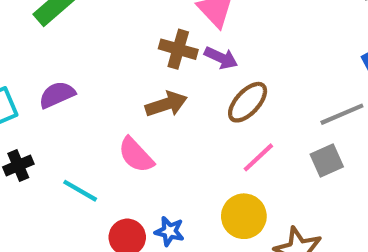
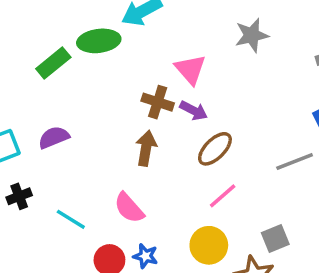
brown arrow: (166, 104) -> (146, 148), turned -64
pink semicircle: (136, 155) -> (129, 208), moved
gray square: (327, 160) -> (275, 238), moved

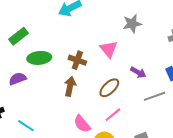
green ellipse: (99, 41) -> (39, 58), moved
pink triangle: (190, 69) -> (109, 49), moved
purple arrow: (194, 111) -> (138, 72), moved
pink semicircle: (129, 208) -> (82, 124), moved

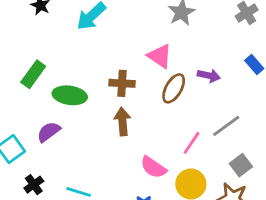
green ellipse: (39, 58) -> (70, 95), turned 30
brown ellipse: (109, 88) -> (174, 88), moved
gray line: (155, 96) -> (226, 126), moved

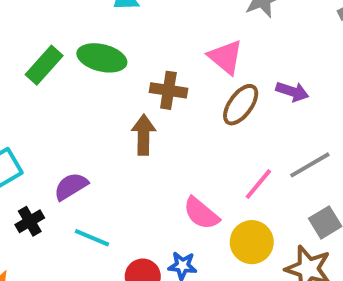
green ellipse: (70, 95) -> (102, 58), moved
brown arrow: (122, 121) -> (144, 135), moved
purple semicircle: (49, 132) -> (71, 186), moved

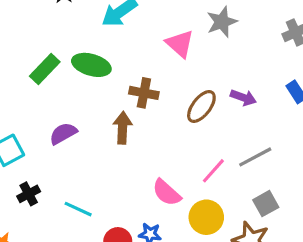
pink triangle: (226, 57) -> (180, 44), moved
purple semicircle: (71, 186) -> (63, 133), moved

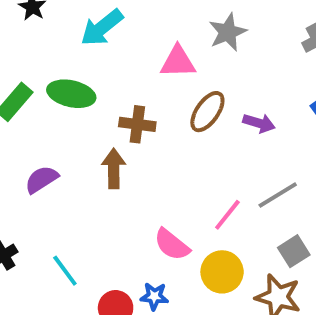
pink triangle: (180, 44) -> (178, 62), turned -40
brown ellipse: (201, 107) -> (207, 112), moved
cyan line: (78, 209) -> (65, 271), turned 32

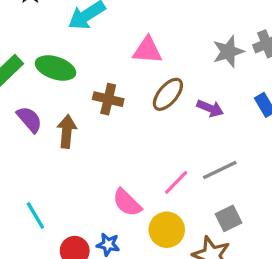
gray star: (228, 32) -> (228, 52), moved
brown arrow: (114, 168) -> (67, 131), moved
purple semicircle: (41, 179) -> (29, 119), moved, turned 76

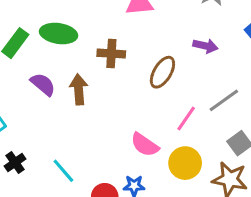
brown ellipse: (168, 94) -> (162, 72), moved

